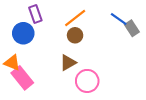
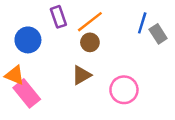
purple rectangle: (35, 14) -> (58, 17), moved
blue line: (119, 19) -> (142, 23), turned 72
pink circle: (87, 81) -> (124, 90), moved

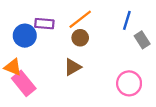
purple rectangle: (58, 17) -> (44, 24), moved, turned -66
gray rectangle: (158, 34) -> (142, 40), moved
pink circle: (124, 90) -> (129, 83), moved

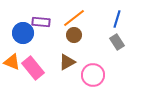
gray rectangle: (142, 40) -> (117, 42), moved
pink rectangle: (24, 83) -> (33, 68), moved
pink circle: (129, 83) -> (93, 75), moved

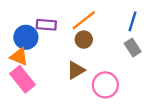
orange triangle: (12, 62) -> (19, 57), moved
pink rectangle: (33, 68) -> (23, 79), moved

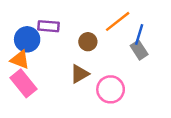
orange line: (84, 20) -> (118, 21), moved
blue line: (133, 21) -> (139, 35), moved

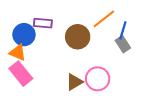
brown circle: (88, 42) -> (78, 37), size x1.5
brown triangle: (80, 74) -> (74, 82), moved

